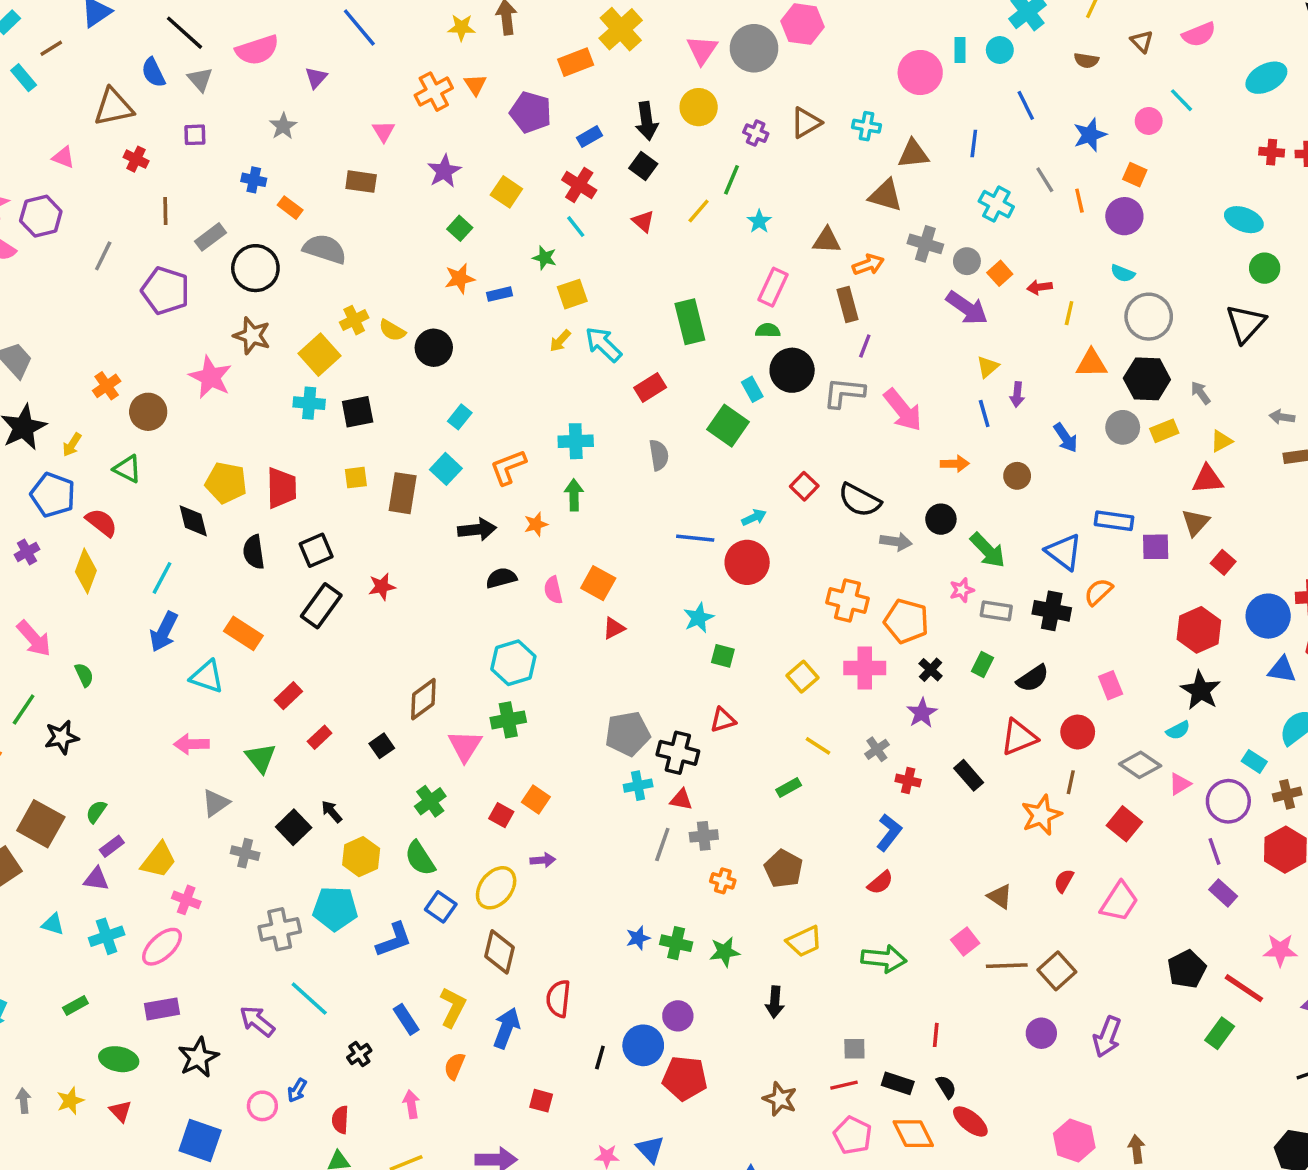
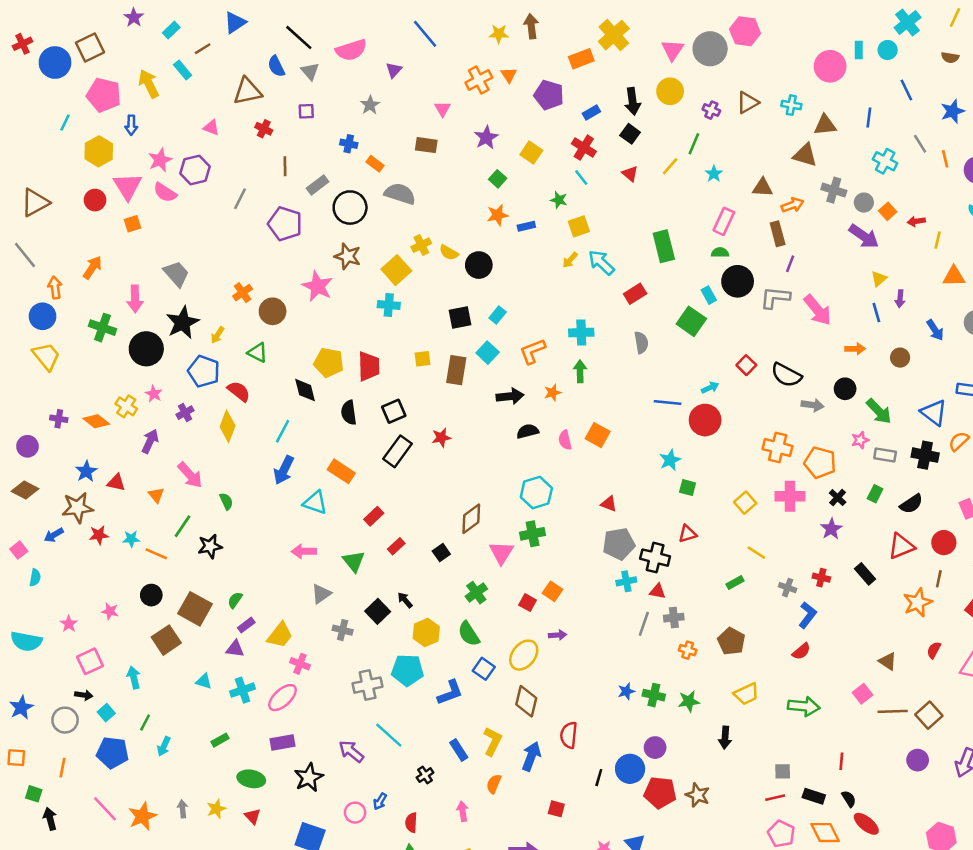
black square: (358, 412) -> (460, 318), moved
red triangle: (614, 628) -> (609, 504), moved, turned 48
gray cross: (877, 749) -> (788, 588), moved, turned -36
brown star: (780, 1099) -> (698, 795), moved

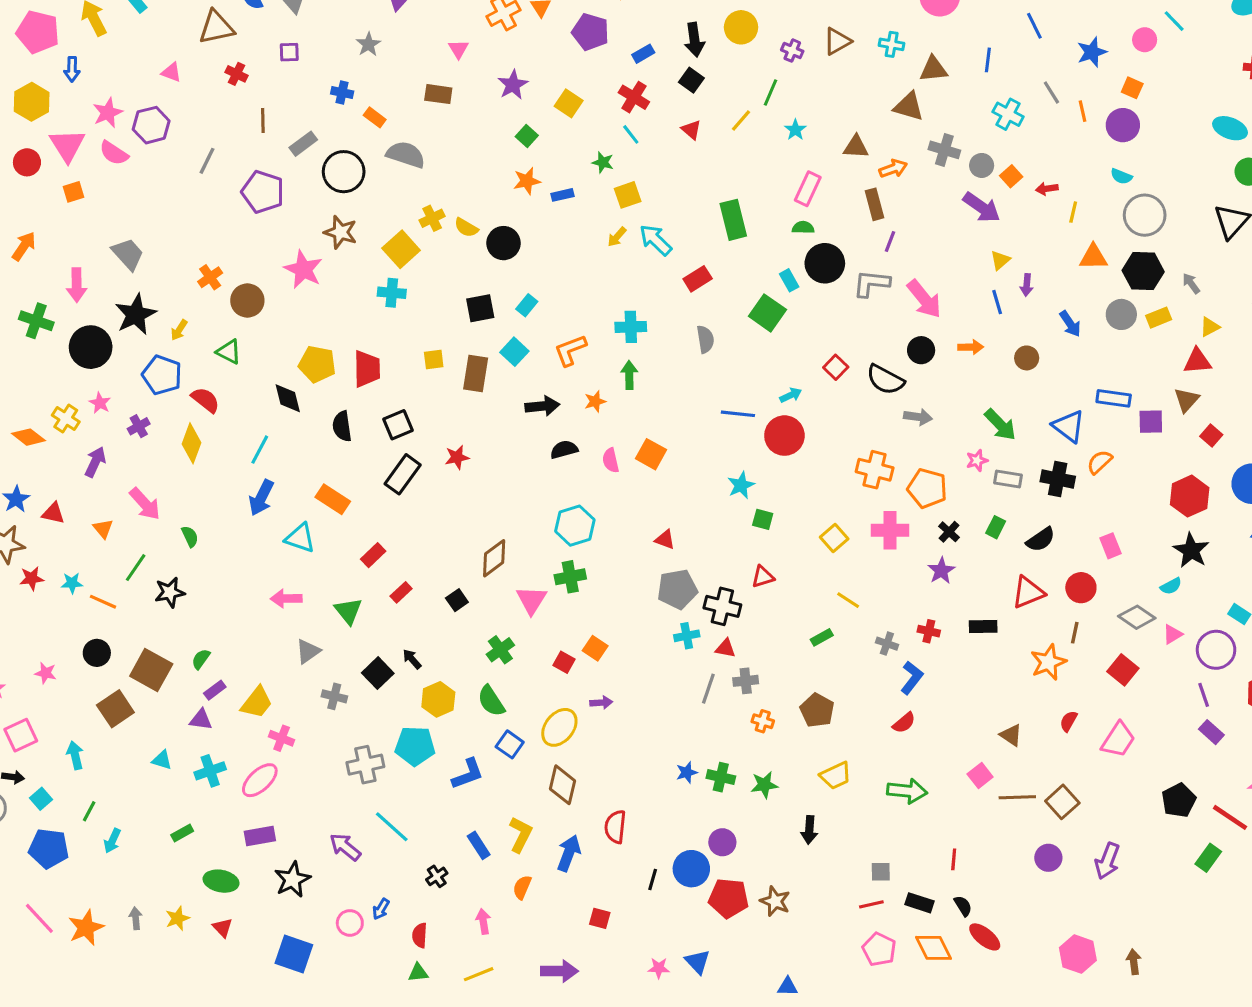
black circle: (845, 389) -> (921, 350), moved
black rectangle: (865, 574) -> (983, 626), turned -50

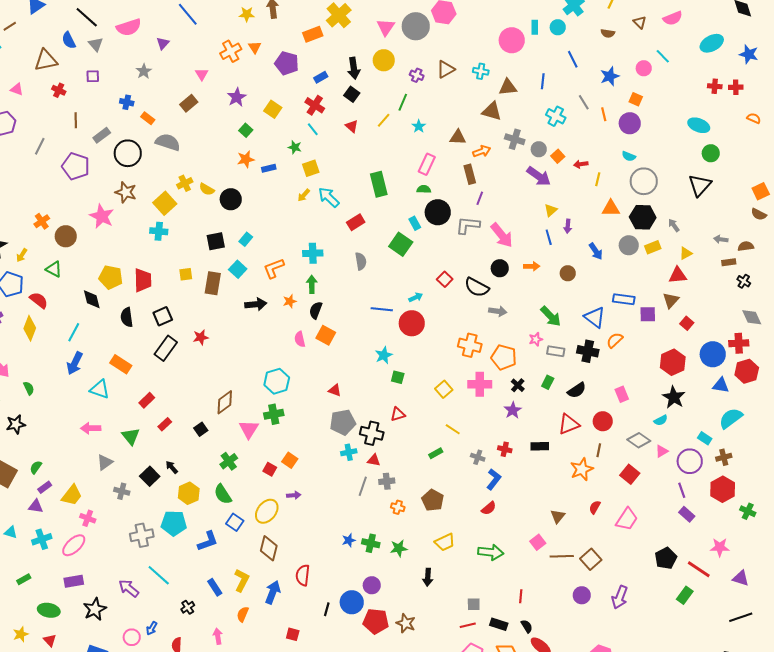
brown rectangle: (438, 94) -> (189, 103), turned -48
black semicircle: (564, 450) -> (316, 310), moved, turned -54
brown triangle: (1011, 735) -> (558, 516), turned 35

